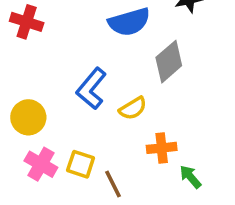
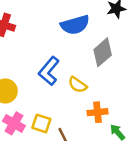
yellow semicircle: (133, 108) -> (78, 85), turned 66

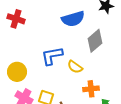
blue L-shape: (49, 71) -> (52, 56), turned 40

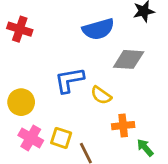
gray diamond: (95, 41) -> (129, 59), turned 45

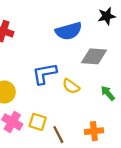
orange cross: (123, 126) -> (94, 131), moved
green arrow: (145, 148) -> (108, 93), moved

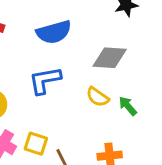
blue semicircle: (69, 31) -> (54, 32), moved
yellow semicircle: (71, 86) -> (98, 97), moved

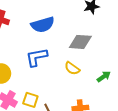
green arrow: (128, 106) -> (104, 77), moved, turned 96

